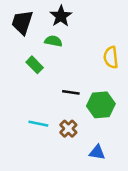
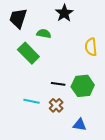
black star: (61, 16) -> (64, 13), moved
green rectangle: (35, 65) -> (28, 53), size x1.5
black line: (71, 92) -> (58, 84), moved

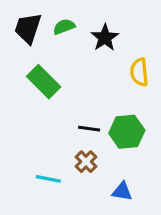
black star: (64, 13) -> (105, 38), moved
green semicircle: (44, 34) -> (64, 27), moved, turned -32
cyan line: (31, 101) -> (48, 179), moved

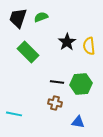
black star: (105, 38) -> (67, 42), moved
brown cross: (86, 162) -> (55, 103), turned -32
cyan line: (48, 179) -> (14, 114), moved

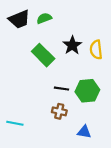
black trapezoid: (18, 18) -> (19, 19), turned -130
green rectangle: (28, 52) -> (43, 55), moved

